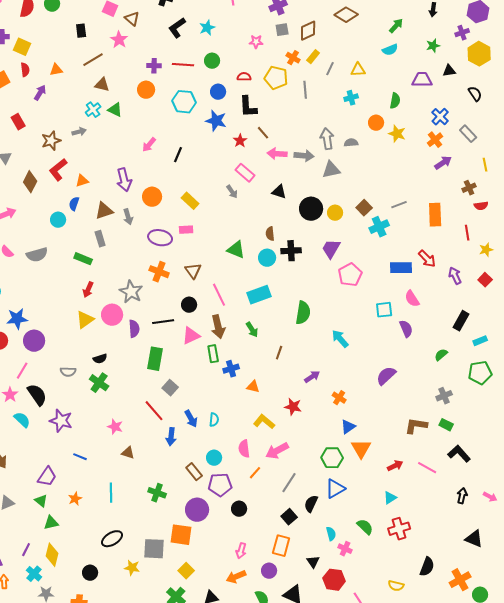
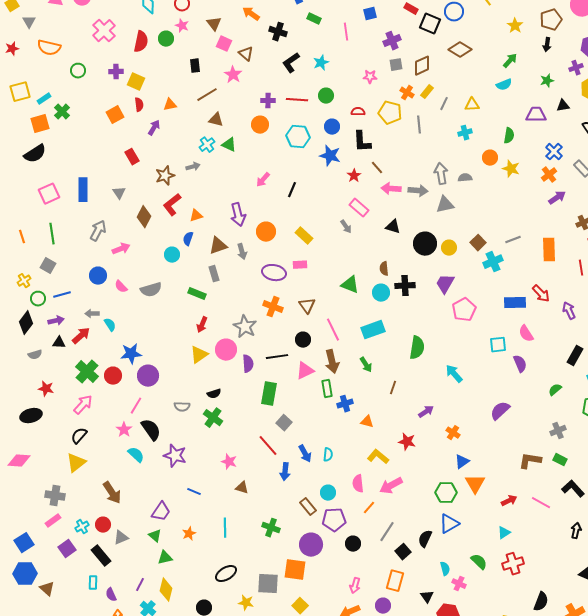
gray line: (289, 483) -> (387, 532), moved

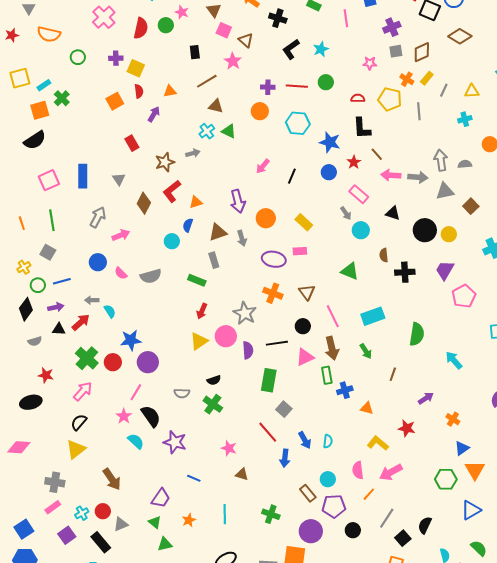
blue circle: (332, 127) -> (329, 172), moved
brown square: (478, 243) -> (471, 206), moved
cyan circle: (381, 293) -> (361, 230), moved
blue triangle: (449, 524) -> (471, 510), moved

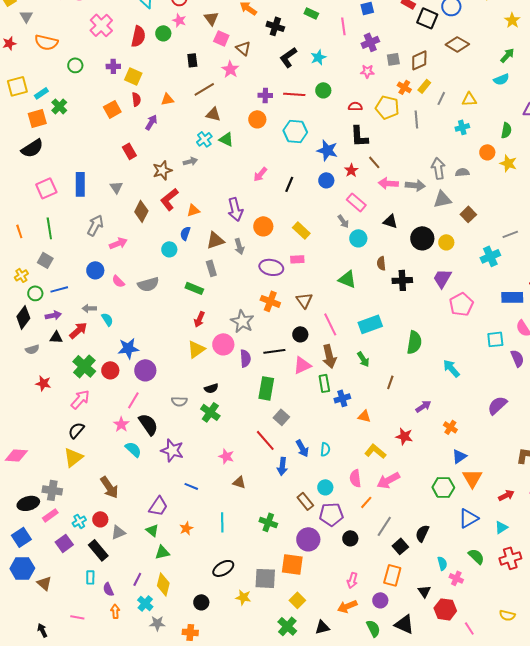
purple cross: (392, 27) -> (370, 42), moved
black ellipse: (31, 402) -> (28, 503), moved

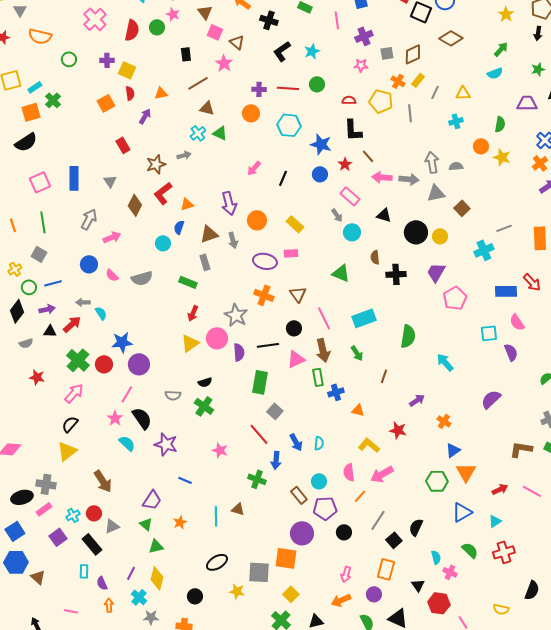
brown triangle: (239, 482) -> (238, 509), moved
green cross: (268, 522) -> (257, 479), moved

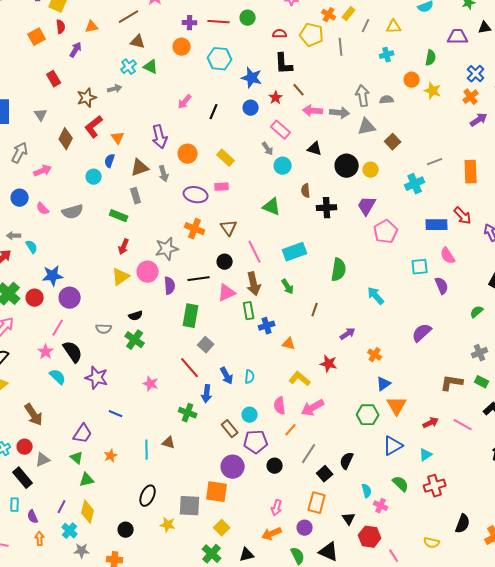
orange triangle: (187, 204) -> (118, 138), turned -48
gray star: (236, 315) -> (167, 249), turned 30
black ellipse: (217, 562) -> (148, 496), turned -35

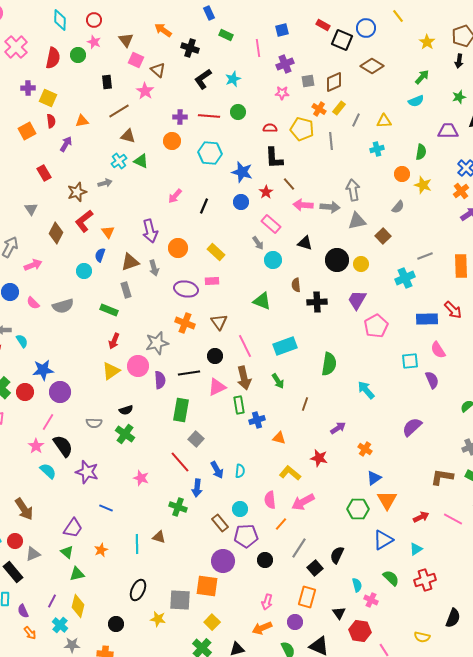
gray semicircle: (387, 100) -> (398, 207), moved, turned 136
orange arrow: (40, 539) -> (30, 633), turned 144

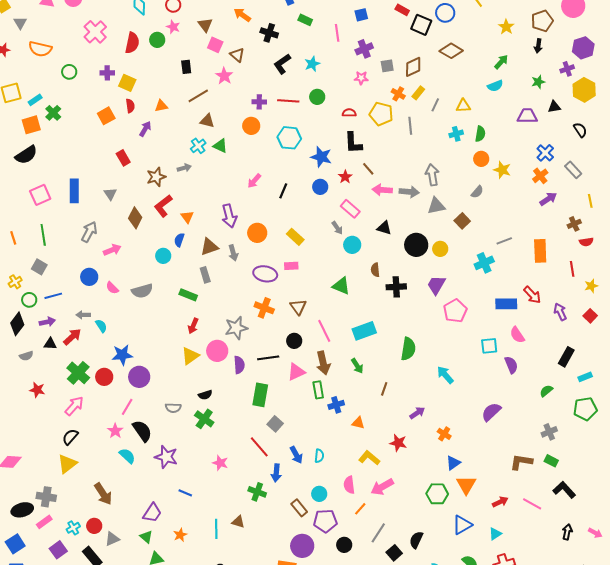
green semicircle: (421, 152) -> (480, 134), moved

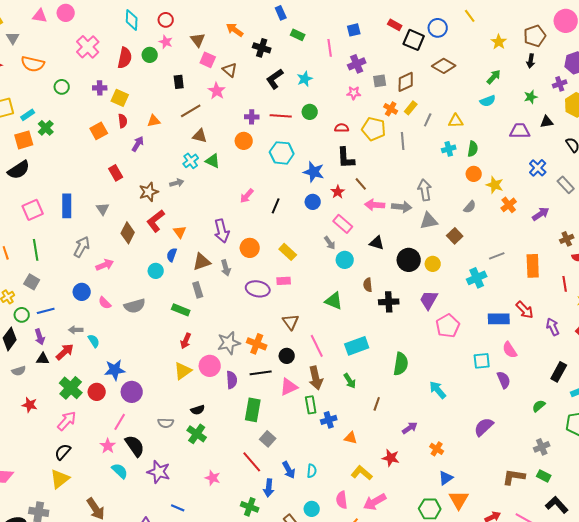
orange cross: (540, 176) -> (509, 205), moved
orange cross: (264, 308) -> (257, 344), moved
purple arrow: (47, 322) -> (40, 337), turned 84

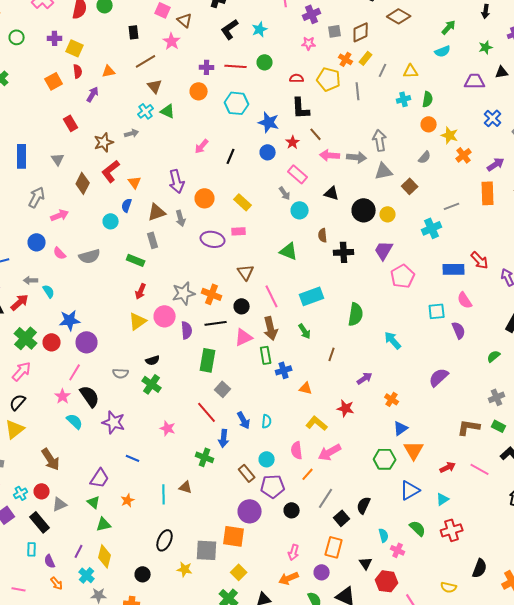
brown triangle: (200, 136) -> (155, 86), turned 35
orange rectangle: (533, 266) -> (488, 193), moved

